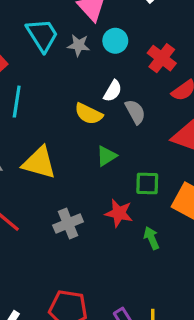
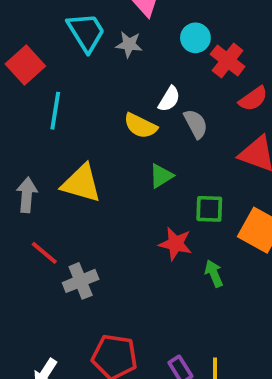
cyan circle: (115, 41) -> (195, 38), moved
gray cross: (68, 223) -> (81, 281), moved

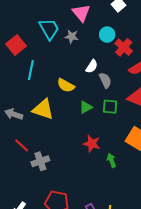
yellow semicircle: (140, 126) -> (66, 85), moved
gray arrow: (27, 195) -> (14, 114), turned -78
green square: (209, 209) -> (110, 107), moved

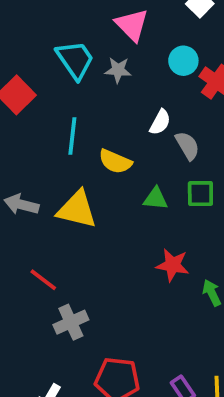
cyan line: (31, 70) -> (72, 136), moved
green triangle: (86, 107) -> (155, 199), turned 40
gray arrow: (14, 114) -> (21, 204), moved
gray cross: (40, 161) -> (71, 322), moved

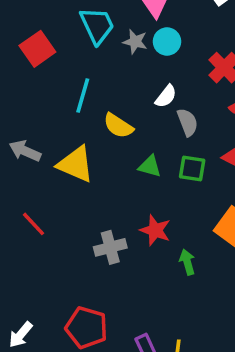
cyan circle: (183, 61) -> (167, 42), moved
gray cross: (71, 322) -> (110, 247), moved

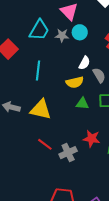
cyan trapezoid: (97, 25) -> (39, 30), turned 65
yellow semicircle: (118, 126) -> (75, 82), moved, turned -36
red line: (34, 224) -> (45, 144), moved

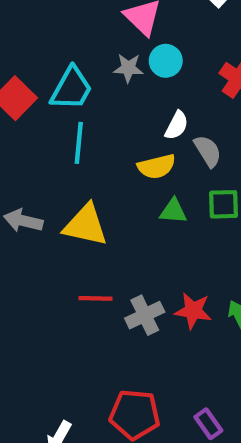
cyan trapezoid: (39, 30) -> (71, 88), moved
red star: (92, 139) -> (193, 311), moved
red line: (45, 144) -> (96, 298), turned -35

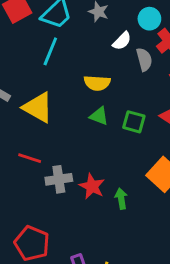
cyan circle: (166, 61) -> (149, 19), moved
white semicircle: (177, 125) -> (122, 41), moved
gray semicircle: (208, 151) -> (144, 59), moved

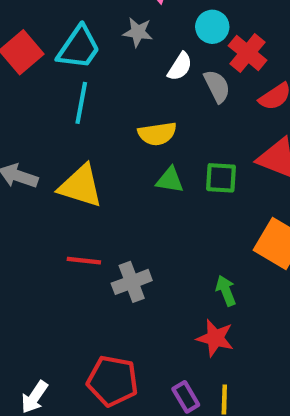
red star: (92, 186) -> (215, 338), moved

